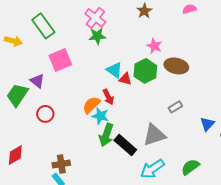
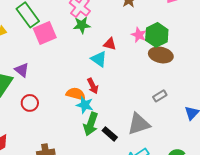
pink square: (60, 60) -> (45, 33), moved
green hexagon: (145, 71) -> (157, 35), moved
red triangle: (125, 79) -> (110, 44), moved
orange semicircle: (91, 105) -> (76, 94), turned 60
black rectangle: (125, 145) -> (110, 134), size x0.7

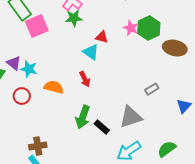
brown ellipse: (161, 55) -> (175, 48), moved
orange semicircle: (76, 94) -> (54, 87), moved
cyan star: (85, 105) -> (29, 69), moved

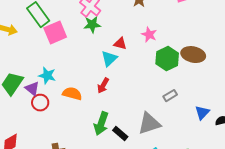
green hexagon: (149, 28) -> (167, 59), moved
cyan triangle: (91, 52) -> (109, 59), turned 42
purple triangle: (14, 63) -> (32, 89), moved
red arrow: (85, 79) -> (103, 86), turned 56

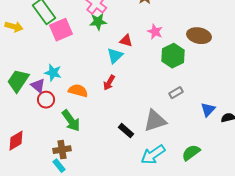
brown ellipse: (193, 55) -> (199, 36), moved
green arrow: (101, 124) -> (71, 121), moved, turned -55

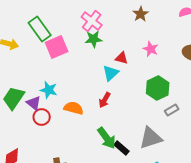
green hexagon: (173, 56) -> (158, 88), moved
green arrow: (71, 121) -> (107, 138), moved

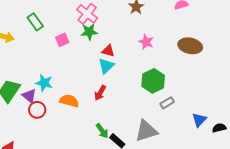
green rectangle: (40, 29) -> (35, 22), size x0.7
pink square: (57, 47) -> (62, 40), moved, size x0.6
red triangle: (122, 58) -> (108, 51), moved
green arrow: (107, 138) -> (102, 131), size x0.7

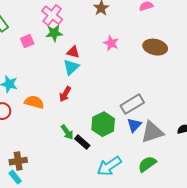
green hexagon: (153, 81) -> (103, 124), moved
gray rectangle: (167, 103) -> (132, 104), size x1.6
blue triangle: (199, 120) -> (134, 125), moved
gray triangle: (146, 131) -> (152, 132), moved

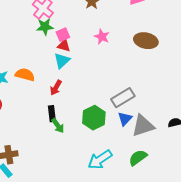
pink square: (27, 41) -> (63, 35), moved
orange semicircle: (34, 102) -> (25, 75), moved
black rectangle: (82, 142) -> (52, 114), moved, turned 42

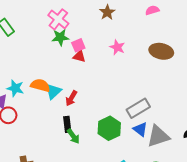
cyan triangle: (62, 61) -> (53, 91), moved
blue triangle: (125, 119) -> (140, 129), turned -35

